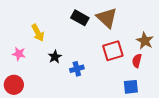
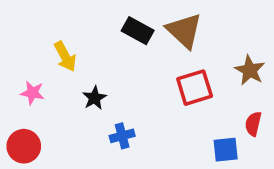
red semicircle: (137, 61) -> (253, 124), moved
blue cross: (77, 69) -> (122, 136), moved

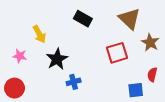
brown triangle: (184, 31) -> (129, 19), moved
black star: (94, 98) -> (57, 59), size x1.5

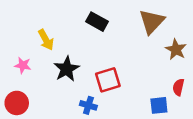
brown triangle: (129, 19) -> (152, 22), turned 30
red square: (117, 53) -> (108, 80), moved
blue cross: (74, 82) -> (88, 105), moved, turned 32

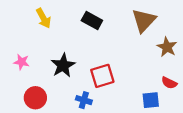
yellow arrow: (46, 40) -> (43, 18), moved
red semicircle: (178, 87) -> (169, 83), turned -77
red circle: (17, 103) -> (35, 98), moved

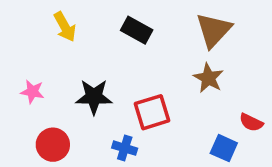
brown star: (167, 47) -> (208, 78), moved
black star: (63, 65) -> (94, 97), turned 30
blue square: (151, 100) -> (224, 148), turned 30

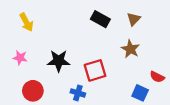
yellow arrow: (65, 27) -> (26, 22), moved
black rectangle: (137, 30) -> (100, 19), moved
brown triangle: (214, 30) -> (134, 19), size x0.6

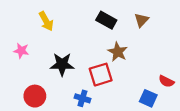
yellow arrow: (26, 22) -> (46, 21), moved
brown star: (130, 49) -> (118, 52), moved
pink star: (20, 58) -> (21, 51), moved

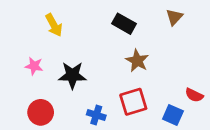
brown triangle: (141, 20) -> (174, 17), moved
pink star: (21, 51) -> (34, 66), moved
red square: (101, 75) -> (133, 102), moved

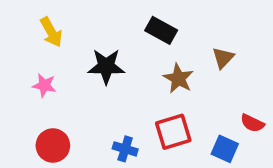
brown triangle: (174, 17) -> (223, 58), moved
yellow arrow: (54, 25) -> (51, 32), moved
black star: (72, 75) -> (106, 66), moved

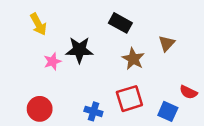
pink star: (44, 85) -> (52, 61), moved, turned -30

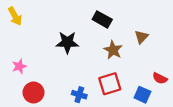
yellow arrow: (38, 24) -> (15, 16), moved
pink star: (52, 61) -> (19, 66), moved

